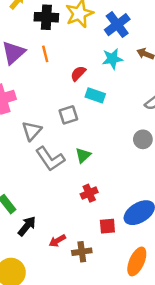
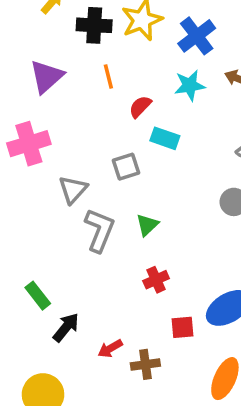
orange line: (45, 54) -> (108, 77), moved
gray L-shape: (50, 159) -> (100, 230), turned -124

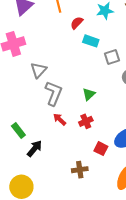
gray square: (126, 167) -> (112, 57), moved
green triangle: (147, 225) -> (89, 94), moved
red square: (183, 327) -> (101, 149), turned 32
red arrow: (110, 349) -> (60, 119), moved, turned 72

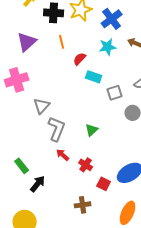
red cross: (86, 121) -> (86, 165), moved, turned -32

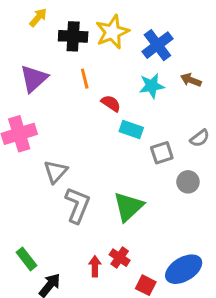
red semicircle: (80, 59) -> (111, 103), turned 80
green triangle: (92, 130) -> (128, 207), size x1.6
red arrow: (63, 155) -> (95, 266), moved, turned 48

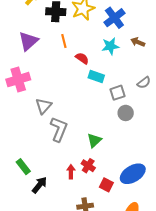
gray circle: (188, 182) -> (126, 113), moved
green triangle: (128, 207) -> (94, 140), moved, size x0.7

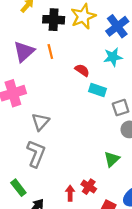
orange line: (64, 41) -> (50, 52), moved
gray L-shape: (59, 129) -> (36, 154), moved
green triangle: (94, 140) -> (112, 159), moved

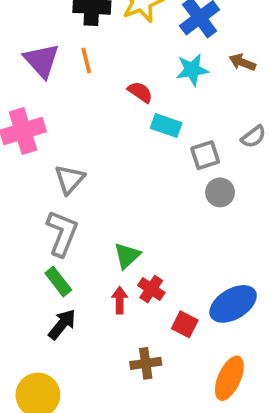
purple triangle: (24, 52) -> (42, 60), turned -30
green triangle: (112, 159) -> (127, 256), moved
green rectangle: (18, 188) -> (58, 282), moved

